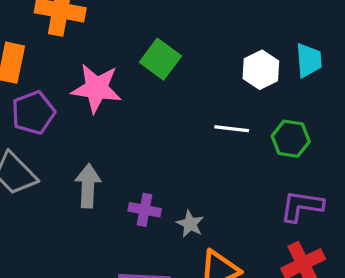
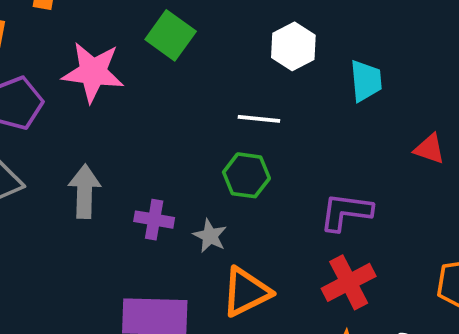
cyan trapezoid: (309, 60) -> (366, 81), moved
green hexagon: (291, 139) -> (246, 175), moved

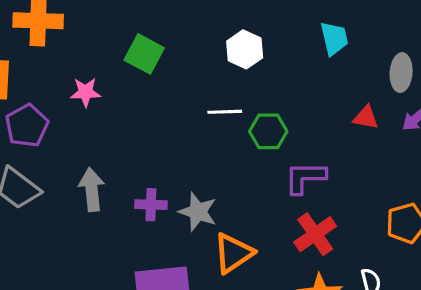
pink star: (93, 72) -> (85, 92), size x0.6
cyan trapezoid: (366, 81) -> (334, 38), moved
green hexagon: (246, 175) -> (268, 131), moved
gray star: (210, 236) -> (198, 212), size x1.4

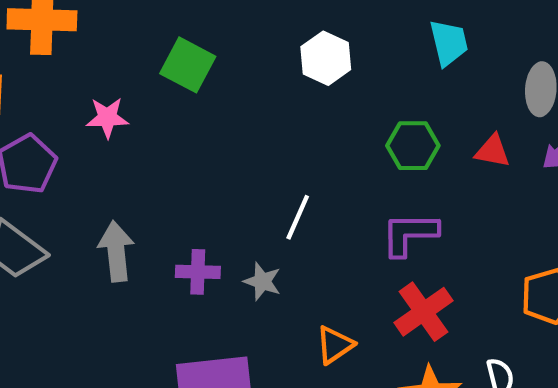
white line: (225, 112) -> (298, 217), moved, turned -64
green hexagon: (268, 131) -> (413, 146), moved
gray star: (198, 212) -> (262, 281), size x0.7
orange triangle: (233, 253) -> (335, 345), moved, size x0.7

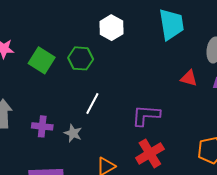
cyan trapezoid: (449, 43) -> (171, 24), size x1.4
green square: (188, 65) -> (42, 60), moved
green hexagon: (413, 146) -> (81, 58), moved

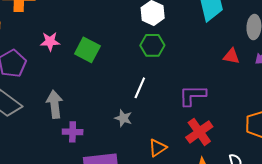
green hexagon: (81, 58) -> (152, 45), moved
purple cross: (42, 126) -> (73, 132), moved

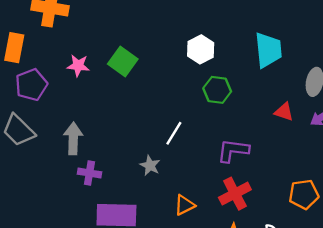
green hexagon: (152, 45) -> (217, 90), moved
green square: (87, 50) -> (123, 62), moved

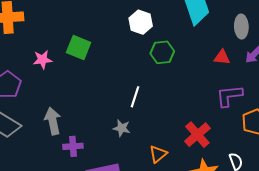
purple L-shape: (233, 150) -> (229, 96), moved

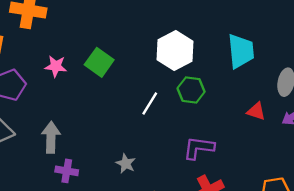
white hexagon: (141, 22) -> (175, 51), size x1.4
purple L-shape: (229, 96) -> (199, 148), moved
white line: (135, 97) -> (150, 103), moved

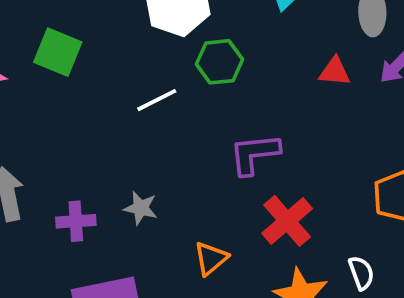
white line: (150, 103) -> (157, 100), turned 45
purple cross: (67, 171) -> (76, 221), moved

